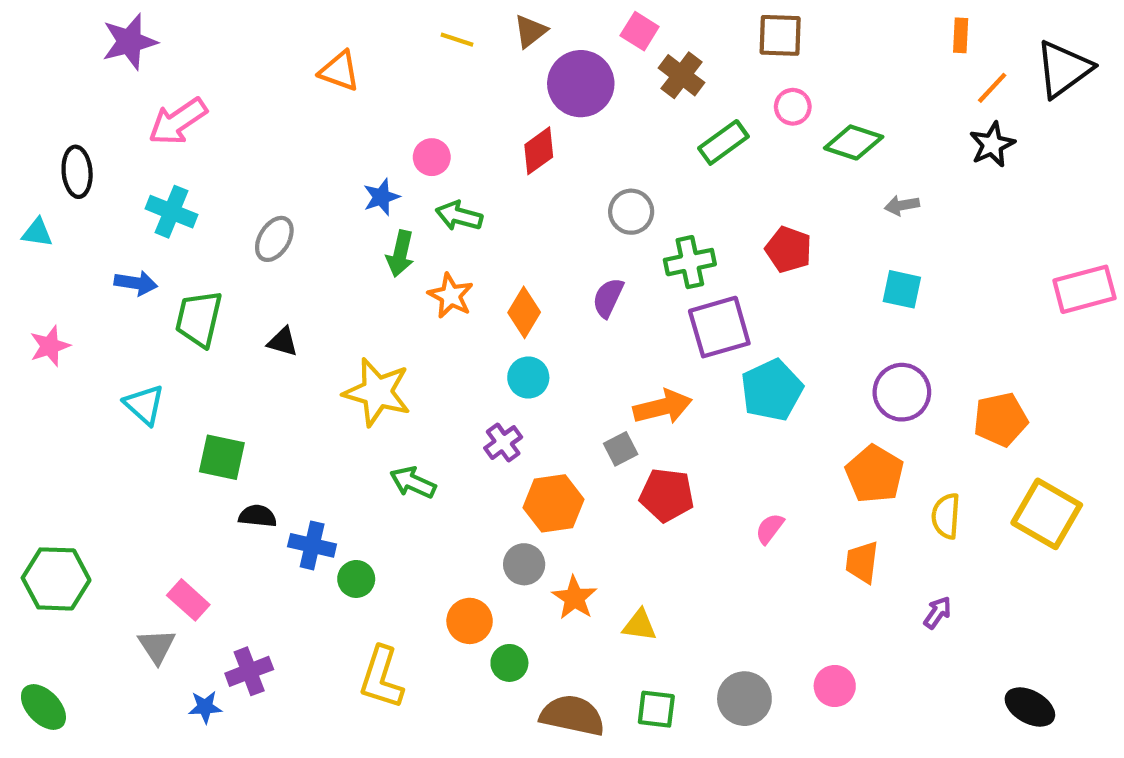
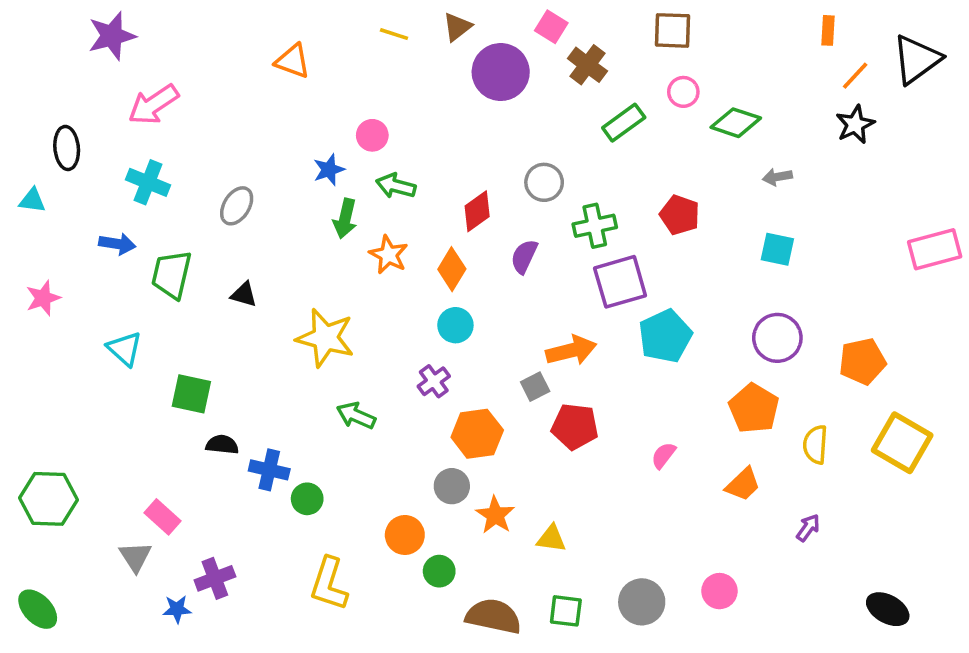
red diamond: (539, 151) -> (477, 211), moved
orange trapezoid: (862, 562) -> (743, 484), turned -141

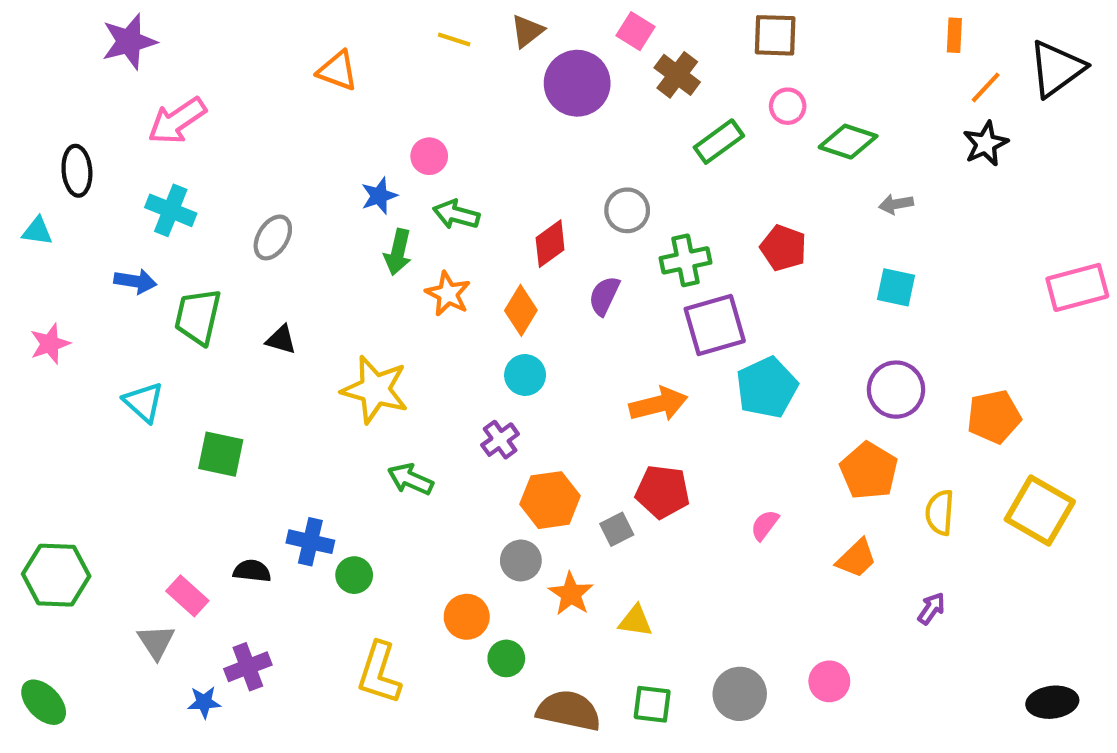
gray square: (535, 387) -> (617, 529), moved
black semicircle: (222, 445) -> (252, 571), moved
black ellipse: (888, 609) -> (1052, 702), moved, turned -36

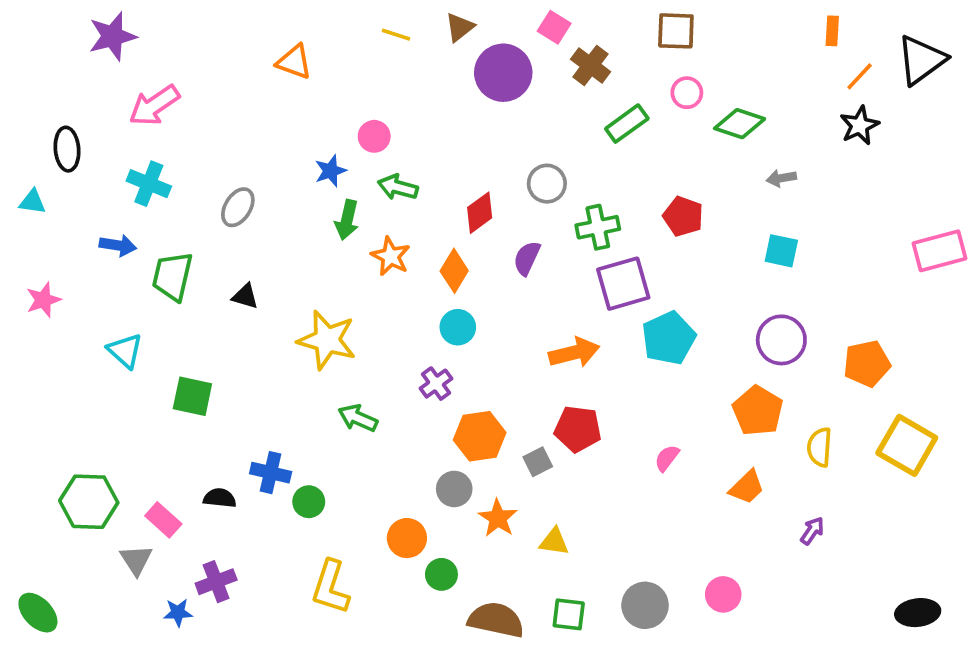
green hexagon: (56, 575) -> (89, 502), moved

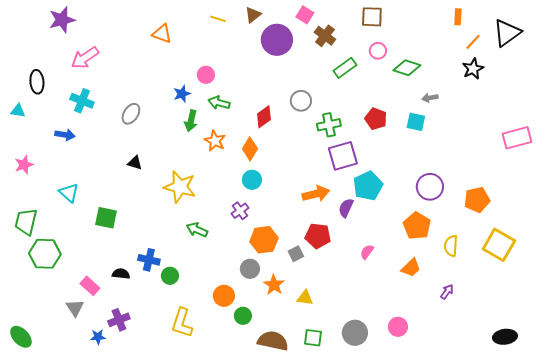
cyan square: (781, 251) -> (416, 122), moved
purple semicircle: (527, 258) -> (346, 208), moved
green trapezoid: (172, 276) -> (26, 222), moved
green hexagon: (89, 502) -> (45, 254), moved

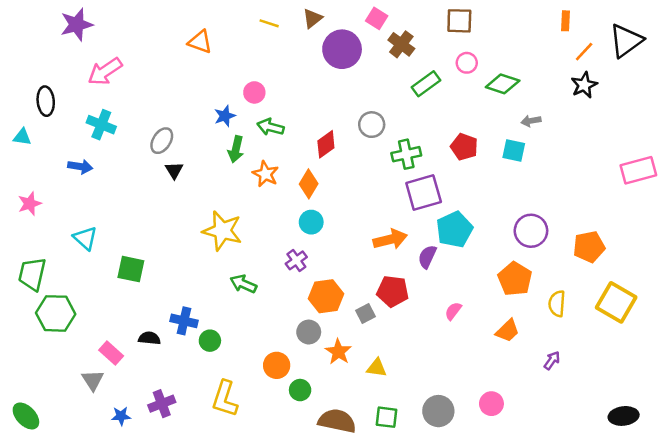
black triangle: (135, 163) -> (174, 170), moved, turned 42
purple cross: (119, 320) -> (162, 404), moved

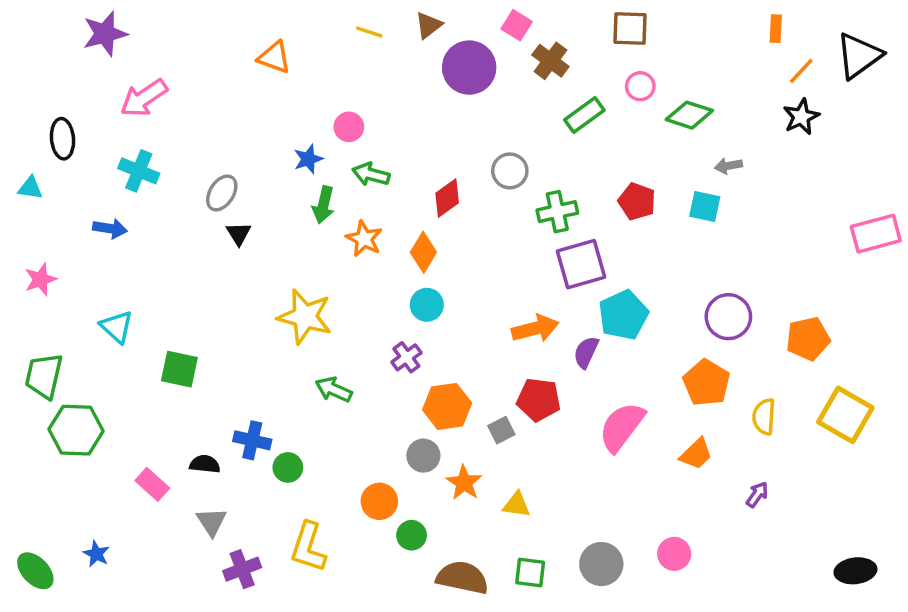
pink semicircle: (453, 311) -> (622, 427), size x2.0
gray triangle: (93, 380) -> (212, 522), moved
purple cross: (162, 404) -> (242, 569), moved
blue star: (121, 416) -> (96, 554), moved, turned 30

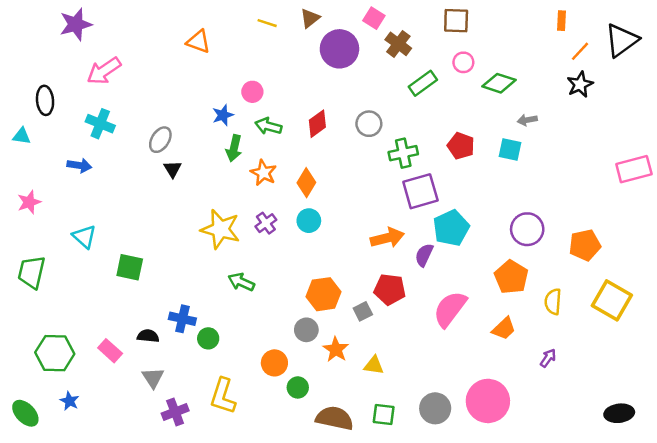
red diamond: (447, 198) -> (317, 124), moved
purple cross: (406, 357) -> (266, 223), moved
green hexagon: (76, 430) -> (55, 353), moved
pink circle: (674, 554) -> (488, 401), size x1.8

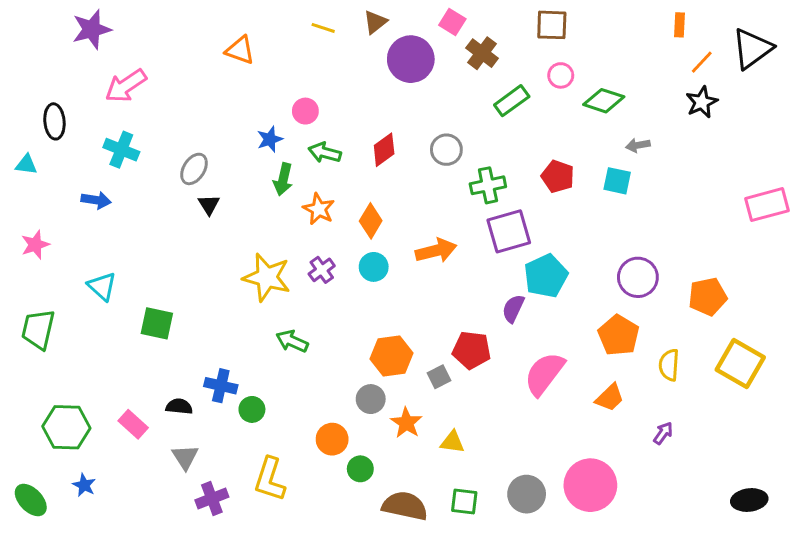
orange arrow: (387, 238) -> (436, 251), moved

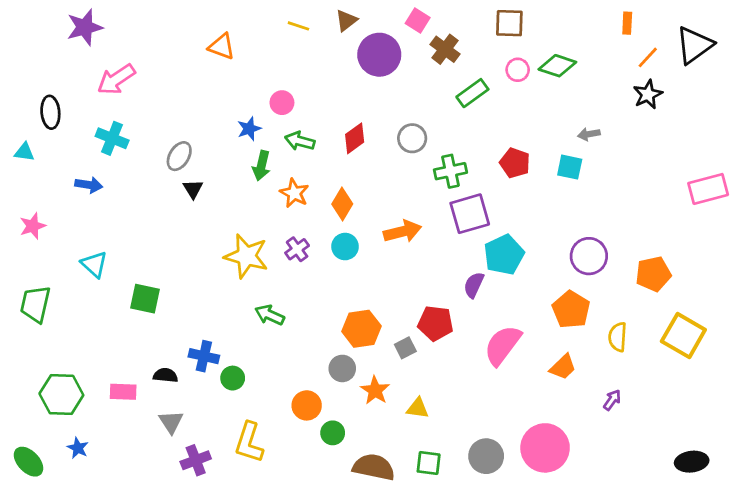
green diamond: (604, 101) -> (557, 66), moved
pink rectangle: (133, 424) -> (123, 392), turned -40

